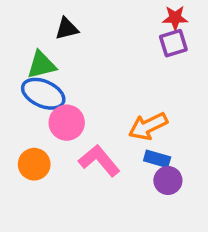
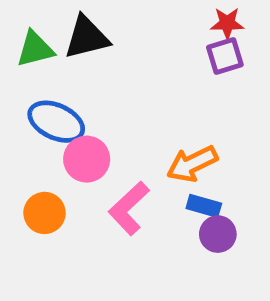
black triangle: (67, 29) -> (87, 37), size x1.5
green triangle: (41, 65) -> (35, 49), moved
pink L-shape: (99, 161) -> (129, 208), turned -93

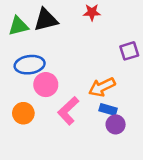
red star: (227, 23) -> (92, 12), moved
purple square: (225, 56) -> (129, 51), moved
blue ellipse: (56, 122) -> (30, 65), turned -32

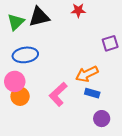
green triangle: (18, 26) -> (16, 22), turned -30
pink circle: (46, 85) -> (15, 81), moved
purple circle: (116, 124) -> (102, 119), moved

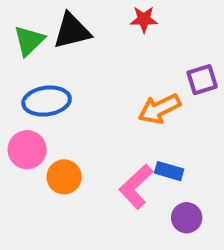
orange arrow: (87, 74) -> (159, 109), moved
pink L-shape: (58, 94) -> (136, 187), moved
orange circle: (20, 96) -> (64, 177), moved

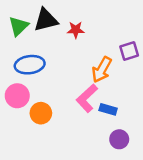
red star: (144, 19) -> (76, 30), moved
orange arrow: (159, 109) -> (102, 70), turned -35
pink L-shape: (136, 187) -> (87, 98), moved

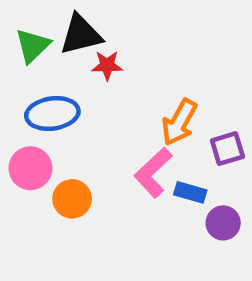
red star: (76, 30) -> (107, 65), moved
purple square: (129, 51) -> (227, 149), moved
purple circle: (119, 139) -> (223, 223), moved

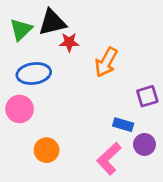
orange arrow: (179, 122) -> (106, 62), moved
pink L-shape: (153, 173) -> (109, 159), moved
orange circle: (72, 199) -> (47, 150), moved

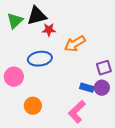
orange arrow: (106, 62) -> (75, 44), turned 30
blue ellipse: (34, 73) -> (40, 59), moved
purple circle: (144, 144) -> (102, 88), moved

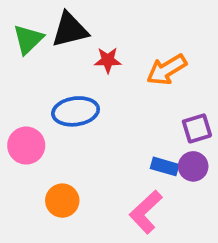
red star: (49, 30) -> (108, 60), moved
orange arrow: (75, 44) -> (167, 70), moved

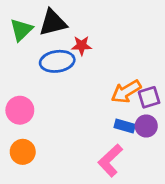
orange arrow: (167, 70) -> (126, 92), moved
blue ellipse: (76, 111) -> (57, 61), moved
orange circle: (62, 201) -> (23, 152), moved

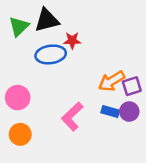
pink L-shape: (110, 160) -> (72, 117), moved

